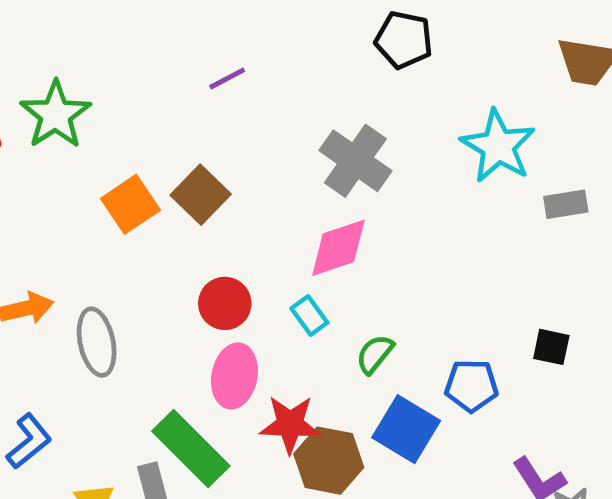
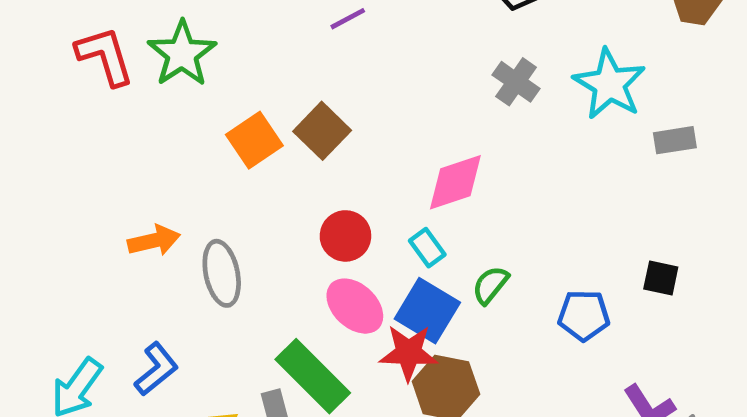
gray cross: (355, 161) -> (516, 82), moved, size x0.7
pink ellipse: (234, 376) -> (355, 306), turned -58
blue square: (406, 429) -> (427, 311), moved

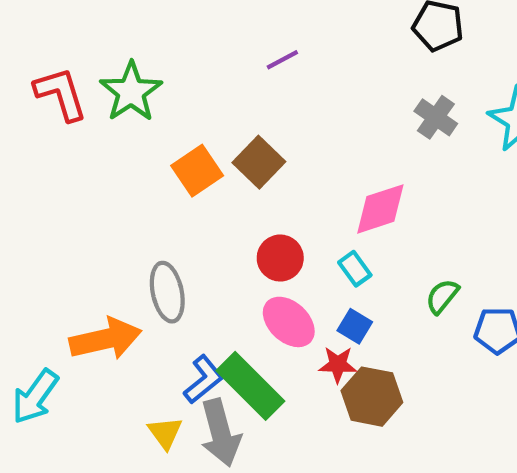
orange arrow: (154, 241) -> (105, 339), moved, size x1.5
green semicircle: (490, 285) -> (442, 296), moved
blue square: (427, 311) -> (355, 326), size x0.6
red star: (409, 353) -> (338, 365), size x0.7
blue L-shape: (156, 369) -> (203, 379), moved

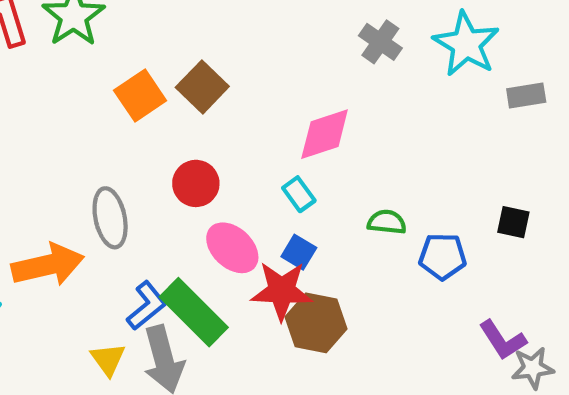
red circle: (280, 258) -> (196, 183), moved
green semicircle: (442, 296) -> (387, 222), turned 57
red star: (338, 365) -> (282, 291), size x1.6

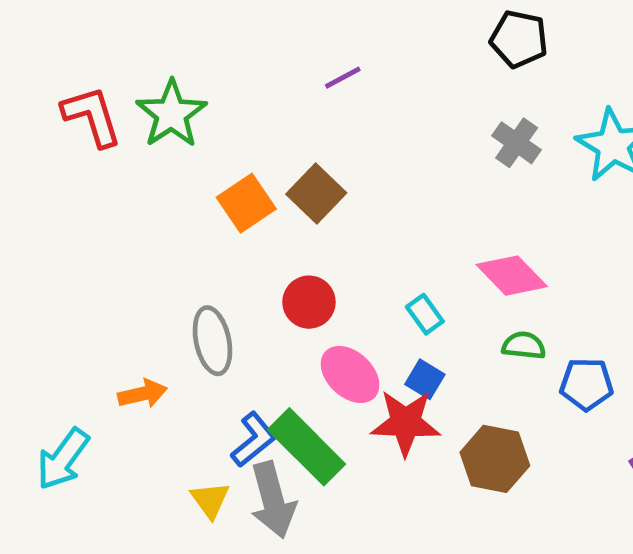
pink diamond: (325, 134) -> (512, 276), moved, turned 64
orange arrow: (48, 265) -> (142, 394), size x0.6
brown hexagon: (316, 323) -> (495, 459), moved

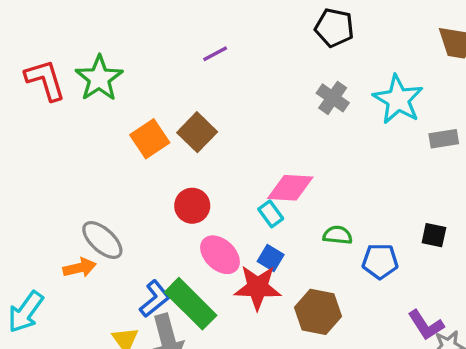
pink diamond: (512, 276) -> (290, 188), moved, turned -42
gray ellipse: (212, 341) -> (102, 240), moved, turned -36

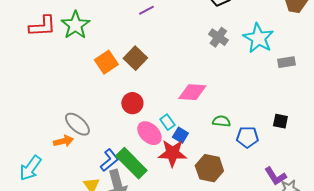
red L-shape: (45, 80) -> (42, 26), turned 104
cyan rectangle: (271, 214) -> (167, 122), moved

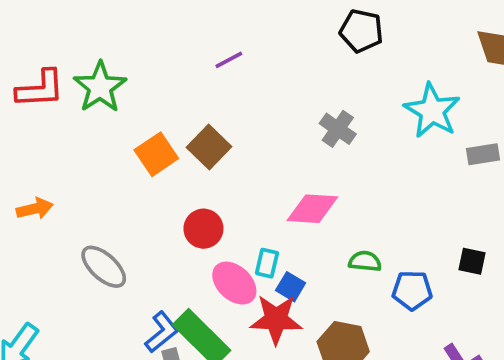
gray cross: (218, 37) -> (338, 129), moved
cyan rectangle: (167, 122) -> (267, 263), turned 49
orange arrow: (63, 141) -> (35, 209), moved

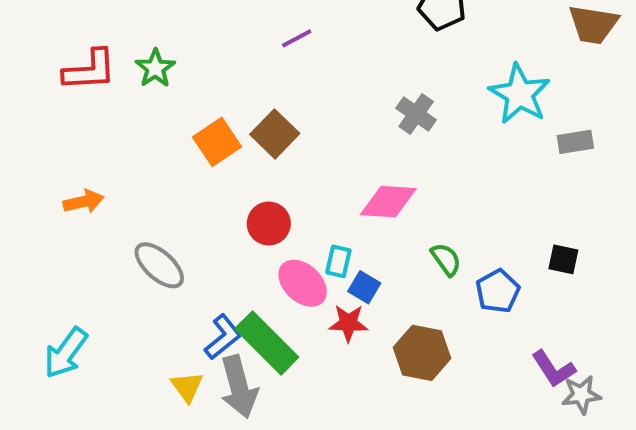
green star: (100, 87) -> (155, 68), size x0.7
green semicircle: (365, 261) -> (446, 259), turned 48
blue pentagon: (412, 290) -> (498, 291), turned -30
red star: (276, 319) -> (348, 323), size x0.7

